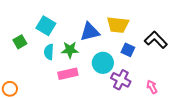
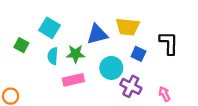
black L-shape: (156, 40) -> (169, 43), turned 45
green square: (20, 42) -> (21, 45), turned -32

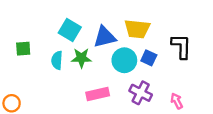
cyan square: (50, 28) -> (70, 30), moved
green square: (21, 45) -> (23, 49), turned -32
cyan circle: (111, 68) -> (124, 60), moved
pink rectangle: (73, 80) -> (98, 94), moved

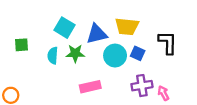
purple cross: (141, 93) -> (142, 86), moved, turned -36

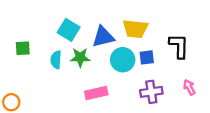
blue square: (138, 53) -> (147, 57), turned -32
pink arrow: (163, 93) -> (189, 87), moved

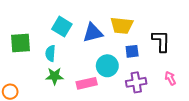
green square: (23, 48) -> (20, 43), size x1.5
green star: (80, 57) -> (55, 76), moved
cyan circle: (123, 60) -> (107, 66), moved

